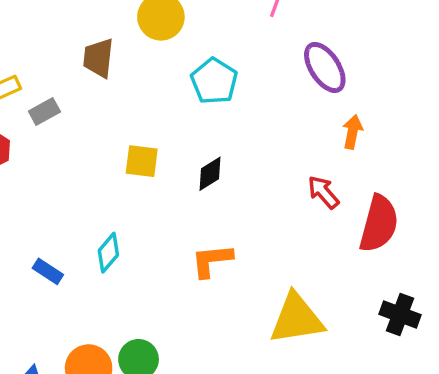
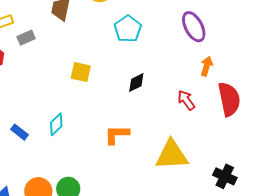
black diamond: (210, 174) -> (136, 82), moved
red semicircle: (379, 224) -> (229, 99), moved, turned -32
yellow triangle: (297, 319) -> (172, 155), moved

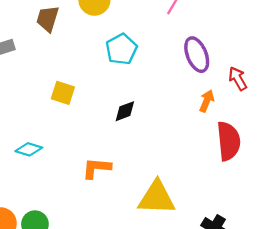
red arrow: (186, 100) -> (238, 79), moved
cyan diamond: (56, 124) -> (29, 149), turned 55

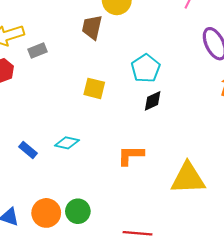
brown trapezoid: (48, 19) -> (92, 27), moved
cyan pentagon: (121, 49) -> (146, 68), moved

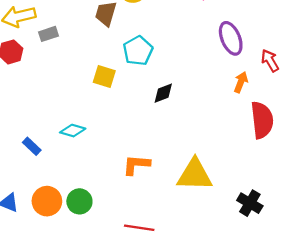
cyan pentagon: (146, 68) -> (138, 51), moved
blue rectangle: (28, 150) -> (32, 146), moved
orange L-shape: (131, 155) -> (136, 165), moved

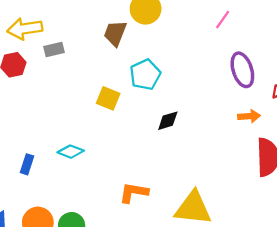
orange arrow: (241, 82) -> (249, 116), turned 60
blue rectangle: (32, 146) -> (27, 164), turned 60

